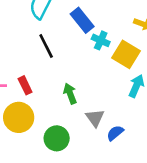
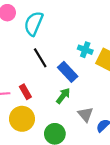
blue rectangle: (82, 20) -> (68, 72), moved
green arrow: (70, 94) -> (63, 96), turned 63

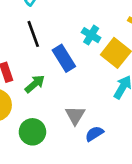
green arrow: (63, 96) -> (35, 84), moved

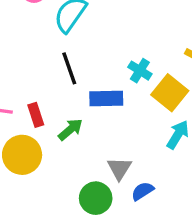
blue rectangle: (64, 58) -> (106, 99), turned -60
green circle: (32, 132) -> (96, 198), moved

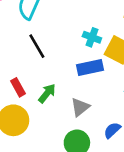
blue rectangle: (106, 99) -> (90, 68), moved
gray triangle: (119, 168) -> (80, 107), moved, turned 30

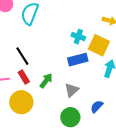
black line: (37, 46) -> (22, 56), moved

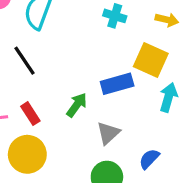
cyan cross: (78, 37) -> (115, 16), moved
black line: (22, 56) -> (24, 61), moved
green arrow: (46, 81) -> (77, 105), moved

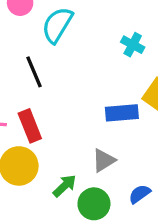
green arrow: (77, 105) -> (65, 186), moved
red rectangle: (30, 114) -> (30, 126), size x1.4

